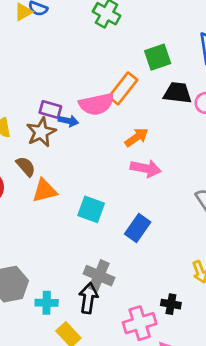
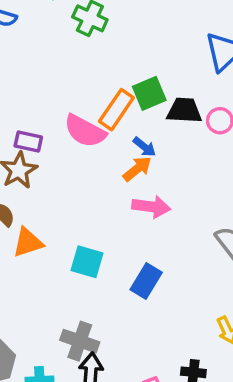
green square: (158, 57) -> (149, 93), moved
pink semicircle: (96, 104) -> (85, 131), turned 44
blue arrow: (68, 121) -> (144, 147), moved, turned 30
gray cross: (99, 276) -> (80, 341), moved

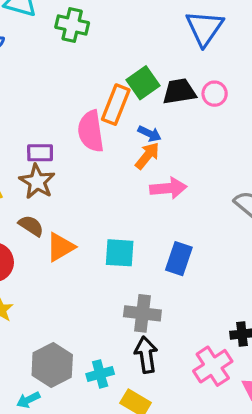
pink semicircle: (85, 131) -> (91, 131), turned 66
gray cross: (80, 341) -> (142, 313), moved

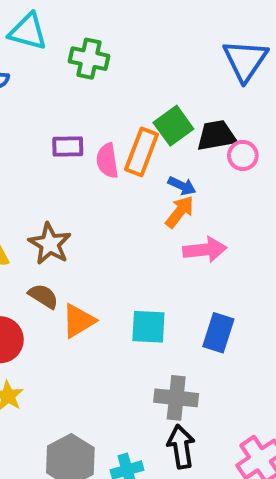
pink circle: (215, 94) -> (243, 155), moved
pink semicircle: (91, 131) -> (107, 161), moved, size x0.7
purple rectangle: (40, 153) -> (68, 147), moved

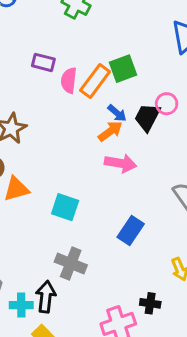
black trapezoid: (216, 136) -> (147, 117), moved, turned -68
blue rectangle: (218, 333) -> (131, 230), moved
black arrow: (181, 447) -> (46, 297), moved

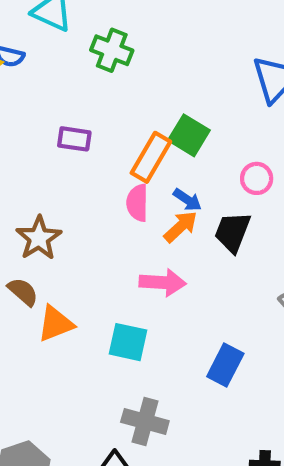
green square: (123, 69) -> (189, 135), turned -32
pink semicircle: (69, 80) -> (137, 203), moved
black trapezoid: (147, 117) -> (232, 232), moved
pink arrow: (121, 163) -> (163, 282), moved

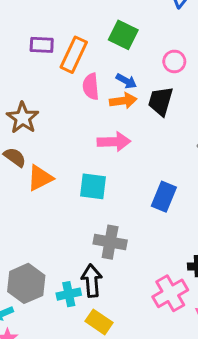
orange rectangle: (151, 157) -> (74, 55), moved
orange arrow: (181, 227) -> (123, 101), turned 40

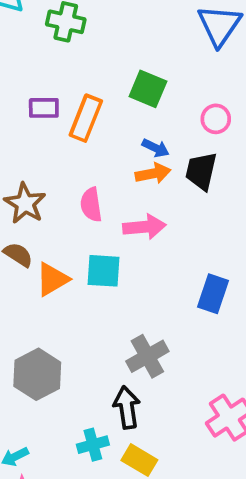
pink semicircle: (91, 86) -> (91, 205), moved
cyan square: (93, 186) -> (103, 271), moved
gray cross: (110, 242) -> (147, 356), turned -36
gray hexagon: (26, 283) -> (37, 374), moved
cyan cross: (69, 294) -> (93, 445), moved

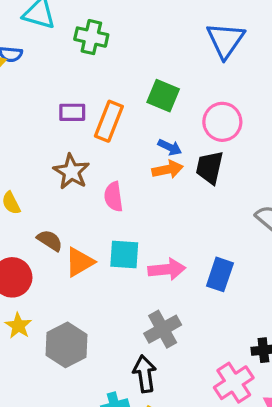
pink circle: (216, 119) -> (222, 122), size x1.5
brown star: (25, 203) -> (71, 172), moved
pink arrow: (144, 227) -> (167, 269), moved

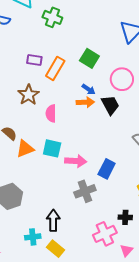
black trapezoid: (210, 167) -> (110, 105), turned 130
gray cross: (163, 329) -> (85, 191), moved

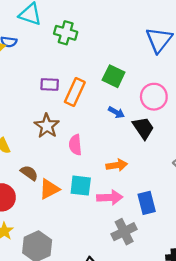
orange arrow: (85, 102) -> (117, 165), moved
blue rectangle: (107, 169) -> (147, 203), turned -36

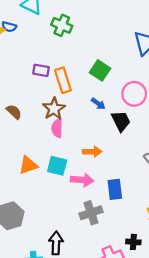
orange rectangle: (75, 92) -> (63, 80), turned -50
brown star: (47, 126) -> (54, 109), moved
brown semicircle: (29, 173) -> (14, 112), moved

